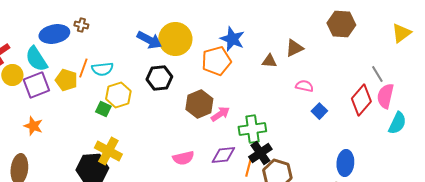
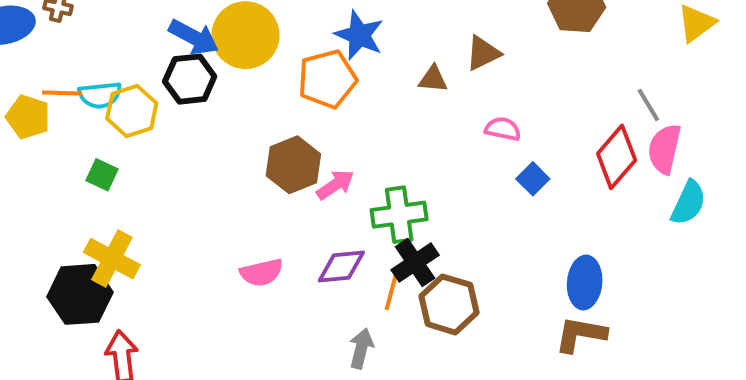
orange line: (83, 68) -> (62, 93), turned 72
black hexagon: (159, 78) -> (190, 79), moved
yellow hexagon: (118, 95) -> (132, 111), moved

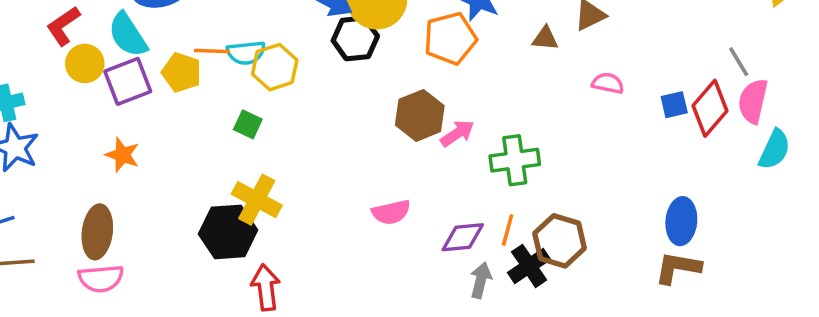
black hexagon: (190, 79) -> (355, 38), moved
blue square: (533, 179) -> (674, 105), moved, turned 32
black cross: (415, 263) -> (529, 266), moved
purple diamond: (341, 267) -> (463, 237), moved

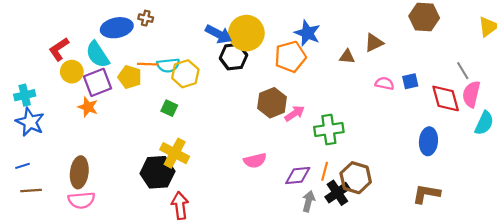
blue square: (674, 105) -> (410, 81), moved
red diamond: (710, 108) -> (446, 98), turned -56
orange star: (122, 155) -> (88, 107), moved
blue ellipse: (681, 221) -> (428, 141), moved

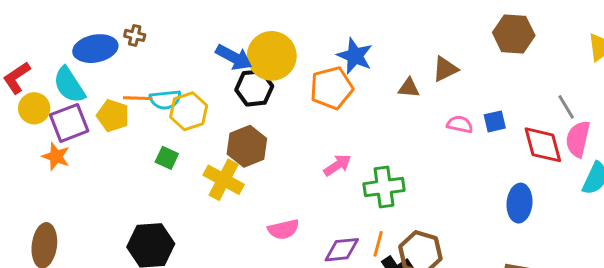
brown hexagon: (272, 103) -> (247, 146), moved
yellow cross: (175, 153) -> (224, 180), moved

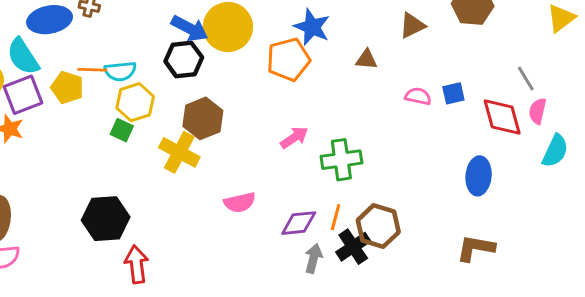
brown triangle: (445, 69) -> (412, 26), moved
black hexagon: (254, 88) -> (184, 59), moved
yellow hexagon: (189, 111) -> (135, 102), moved
pink semicircle: (578, 139) -> (538, 111), size x0.7

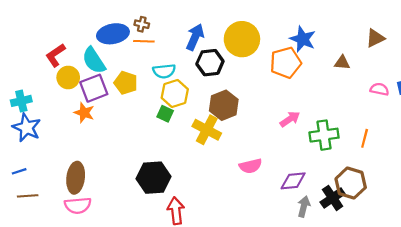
blue arrow: (190, 28) -> (195, 37), moved, turned -95
orange line: (92, 70) -> (144, 41), moved
orange line: (336, 217) -> (365, 138), moved

